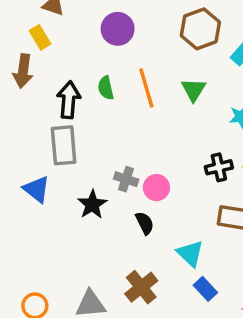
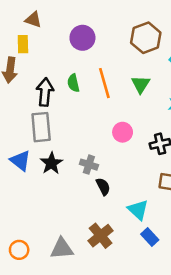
yellow rectangle: (40, 37) -> (23, 44), turned 30
gray cross: (126, 179) -> (89, 165), moved
pink circle: (156, 188) -> (123, 132), moved
black star: (92, 204) -> (51, 163), moved

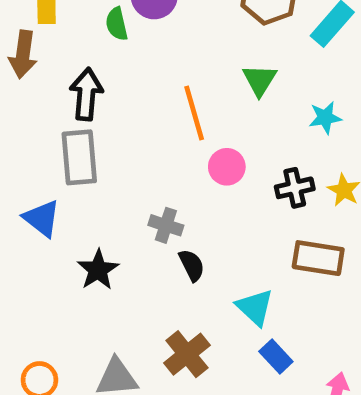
green semicircle: (73, 83) -> (117, 24), moved
orange line: (104, 83) -> (194, 113), moved
black star: (51, 163) -> (98, 270), moved

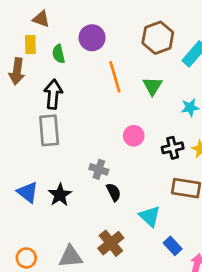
green semicircle: (117, 24) -> (59, 54), moved
orange line: (194, 113) -> (115, 77), moved
blue triangle: (42, 218) -> (28, 192), moved
blue rectangle: (276, 356) -> (173, 246), moved

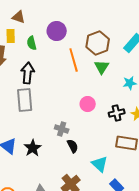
brown hexagon: (158, 38) -> (98, 43), moved

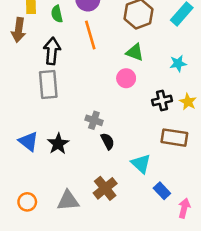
orange line: (74, 60) -> (90, 35), moved
green triangle: (102, 67) -> (135, 52), moved, turned -42
pink circle: (88, 104) -> (126, 78), moved

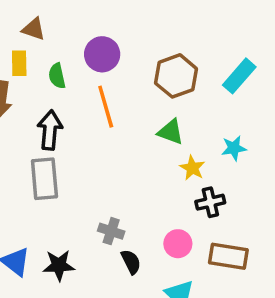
pink circle: (126, 78) -> (178, 244), moved
yellow star: (188, 102) -> (192, 168), moved
black star: (58, 144) -> (59, 265), turned 30

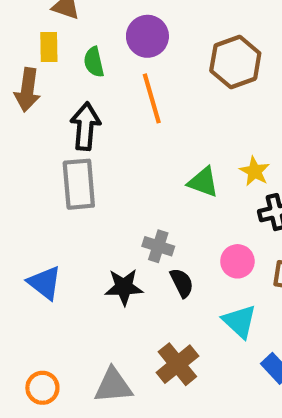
green triangle: (171, 132) -> (203, 182), moved
black star: (59, 265) -> (124, 287), moved

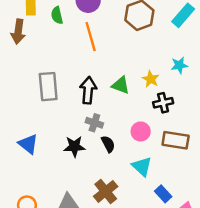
black arrow: (85, 126) -> (88, 90), moved

